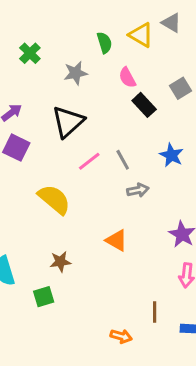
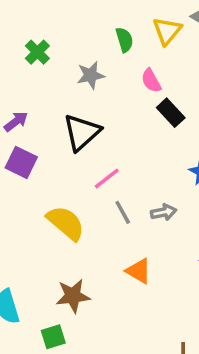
yellow triangle: (141, 35) -> (167, 31), turned 40
gray line: (123, 160) -> (123, 212), moved
brown star: (60, 262) -> (73, 296), size x1.4

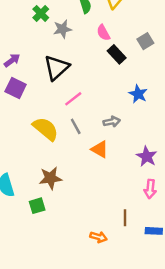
green cross: (37, 52) -> (41, 13), moved
gray line: (123, 212) -> (76, 126), moved
orange triangle: (139, 271) -> (100, 149), moved

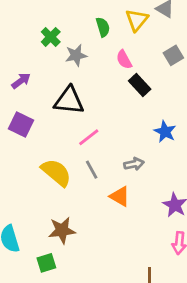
gray square: (145, 41) -> (173, 55), moved
purple arrow: (12, 60) -> (21, 81), moved
black triangle: (56, 68) -> (69, 100), turned 48

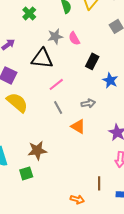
gray star: (76, 55) -> (55, 36), moved
pink semicircle: (124, 60) -> (74, 38), moved
black rectangle: (140, 85) -> (92, 61), moved, turned 70
yellow semicircle: (56, 172) -> (17, 102), moved

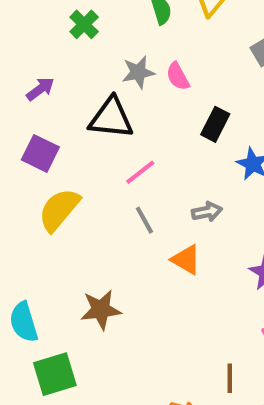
yellow semicircle: (17, 102) -> (59, 210), turned -90
green square: (26, 173) -> (55, 374), moved, size x1.5

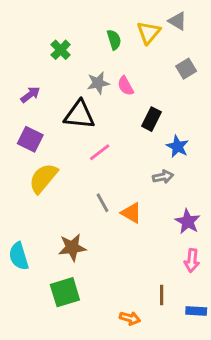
gray arrow: (207, 212) -> (163, 177), moved
gray line: (144, 220) -> (102, 203), moved
green square: (55, 374) -> (65, 292), moved

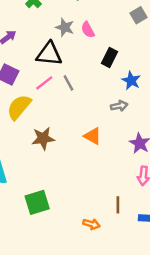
gray star: (98, 83) -> (65, 27), turned 30
pink line: (100, 152) -> (44, 83), moved
gray line: (102, 203) -> (68, 83), moved
brown star: (72, 247) -> (43, 138), moved

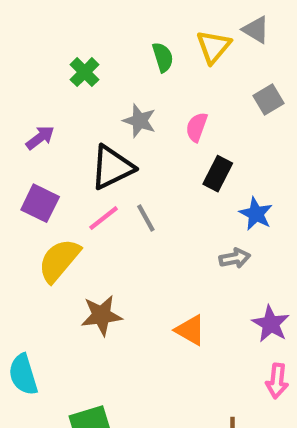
pink semicircle: (88, 30) -> (197, 127), moved, turned 49
black triangle: (49, 54) -> (112, 167), turned -32
orange triangle: (93, 136) -> (190, 330), moved

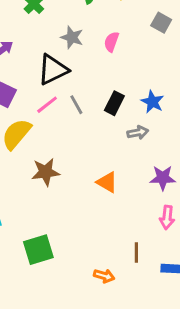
gray square: (269, 100) -> (161, 23), turned -30
black rectangle: (218, 174) -> (114, 103), moved
purple star: (271, 324) -> (163, 178), turned -30

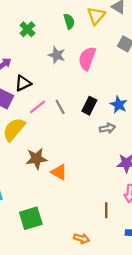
pink semicircle: (111, 42) -> (87, 58), size x1.5
black triangle: (53, 70) -> (23, 83), moved, size x0.7
orange triangle: (107, 182) -> (59, 172), moved
brown line: (136, 252) -> (106, 210), moved

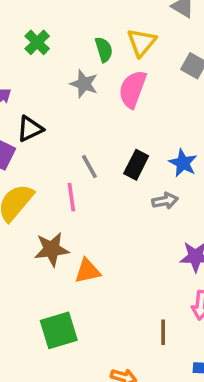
yellow triangle: (96, 16) -> (142, 42), moved
green semicircle: (69, 21) -> (104, 50), moved
pink line: (38, 107) -> (71, 197), moved, turned -60
orange triangle: (59, 172) -> (88, 271), turned -42
green square: (31, 218) -> (59, 330), moved

